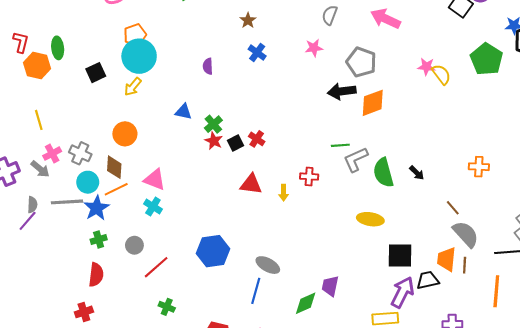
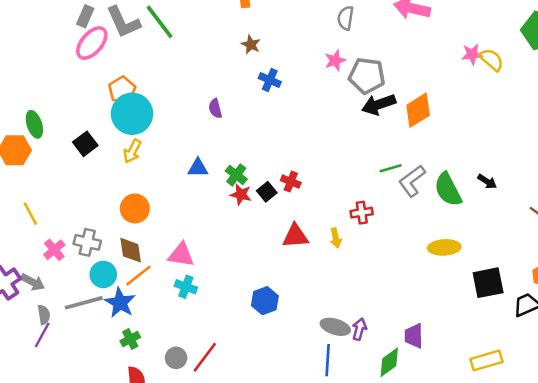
gray pentagon: (361, 62) -> (367, 76), moved
gray arrow: (40, 169) -> (33, 282), moved
gray circle: (134, 245) -> (176, 358), moved
blue hexagon: (213, 251) -> (265, 301), moved, size x0.7
purple arrow: (403, 292) -> (359, 329), moved, size x0.6

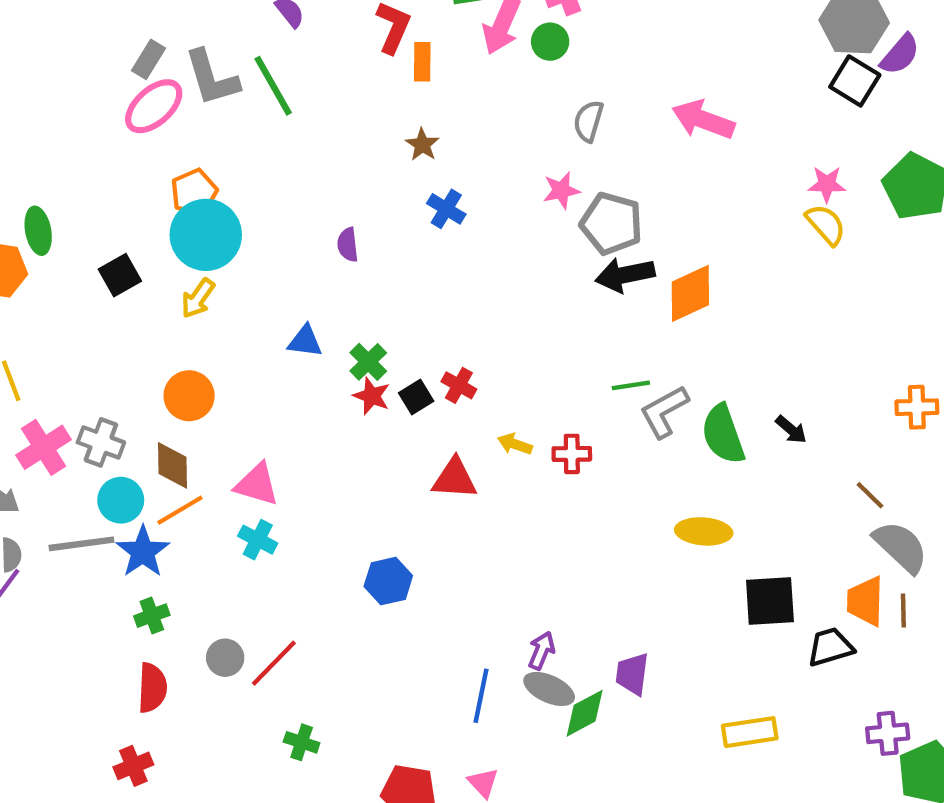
pink star: (472, 54) -> (827, 184), moved
yellow arrow: (336, 238) -> (515, 444), moved, turned 114
pink cross: (54, 250) -> (43, 447), size x1.4
gray ellipse: (335, 327) -> (549, 689), moved

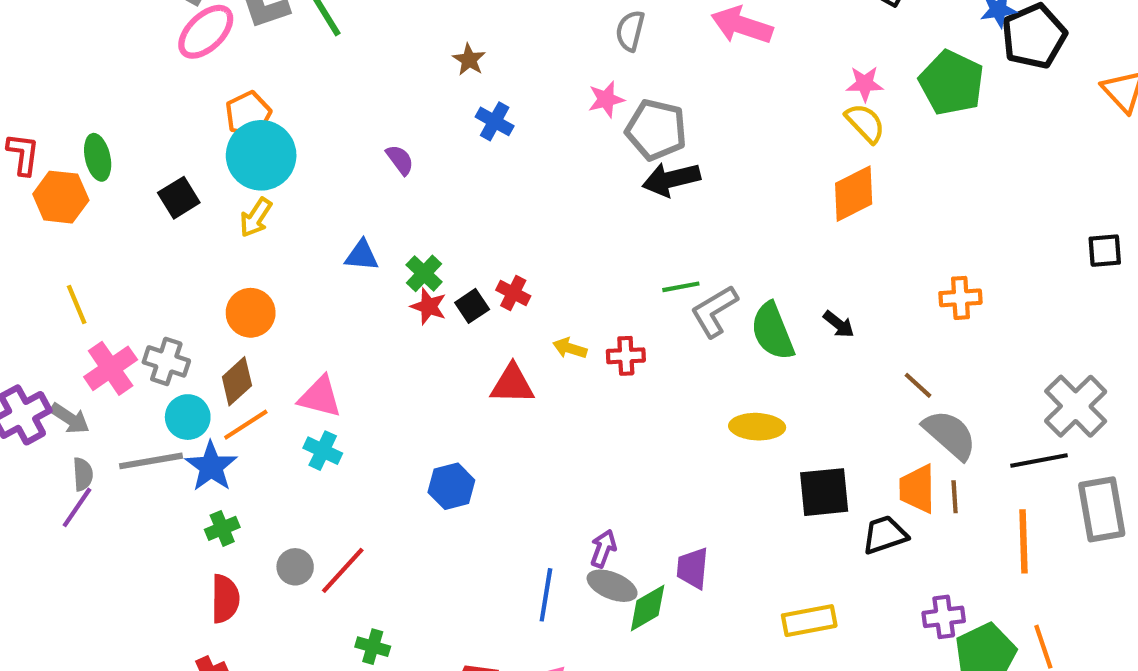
purple semicircle: (348, 245) -> (400, 160), turned 152
orange diamond: (690, 293) -> (854, 194), moved
brown diamond: (173, 465) -> (237, 381), turned 51

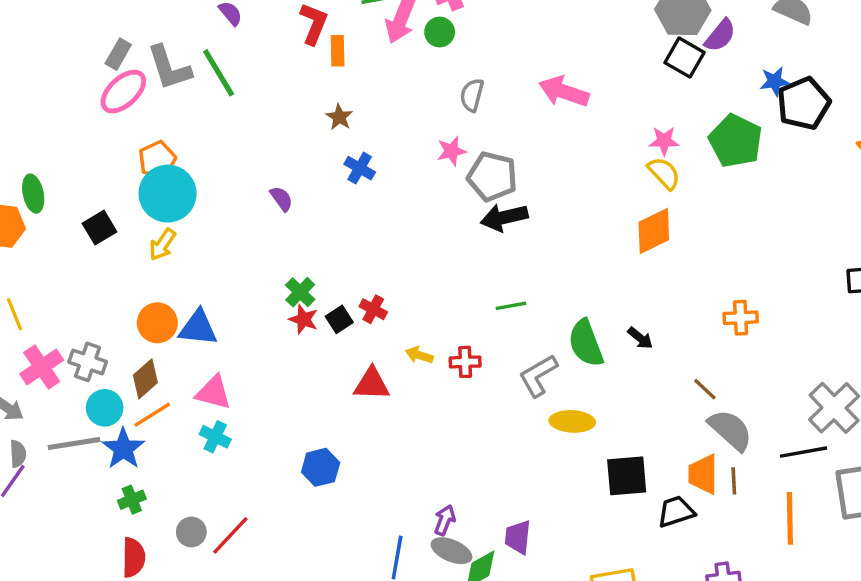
blue triangle: (362, 256) -> (198, 328), moved, size x1.4
gray L-shape: (714, 311) -> (538, 376), moved

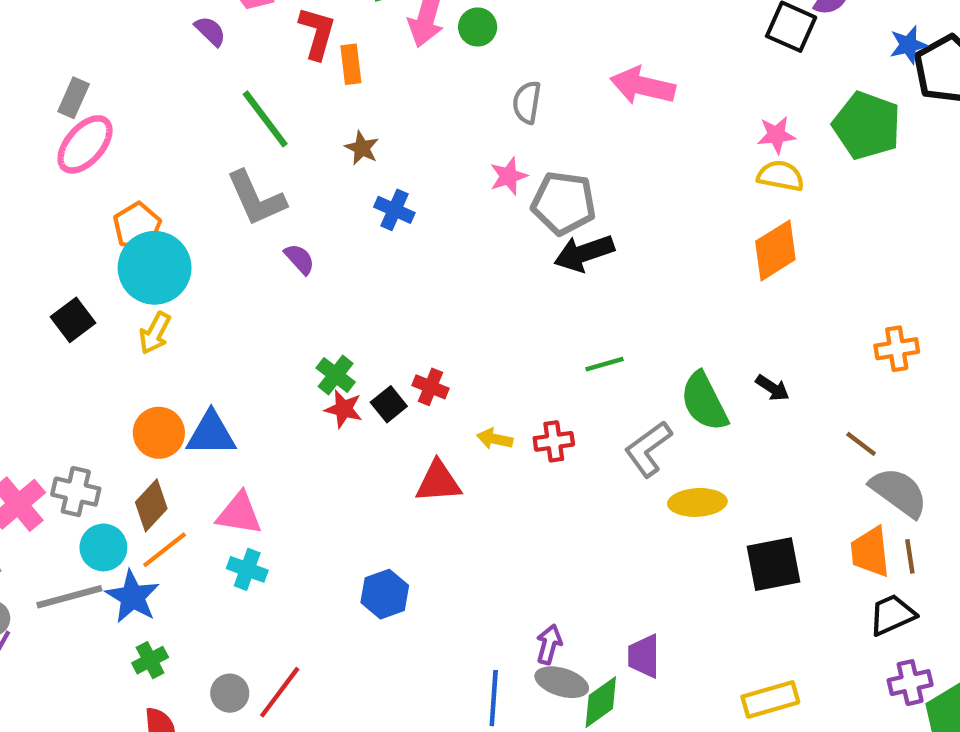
gray L-shape: (169, 68) -> (256, 198), moved
green line: (219, 73) -> (265, 119), moved
yellow semicircle: (664, 173) -> (781, 176), turned -30
black trapezoid: (676, 512) -> (892, 615), moved

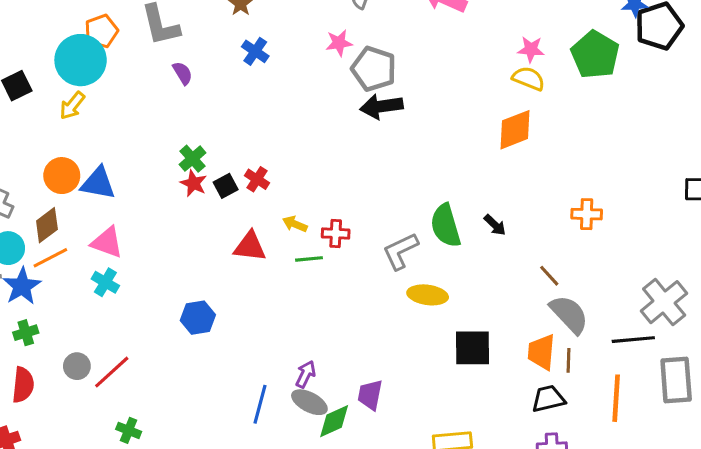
orange pentagon: (137, 226) -> (101, 31), moved
green line: (604, 364) -> (309, 259), moved

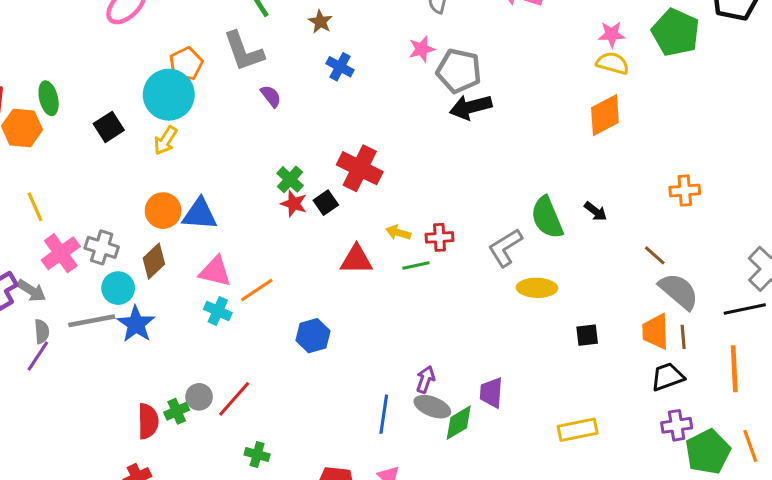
red cross: (257, 179) -> (360, 168), moved, size x1.8
orange line: (50, 258) -> (257, 290), moved
green cross: (26, 333) -> (177, 411), moved
black square: (472, 348) -> (587, 335), size x0.6

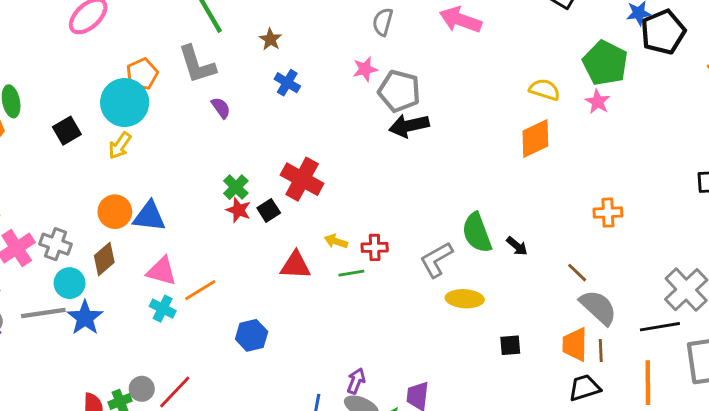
pink star: (612, 34) -> (598, 102), moved, turned 30
black arrow: (596, 211) -> (517, 246), moved

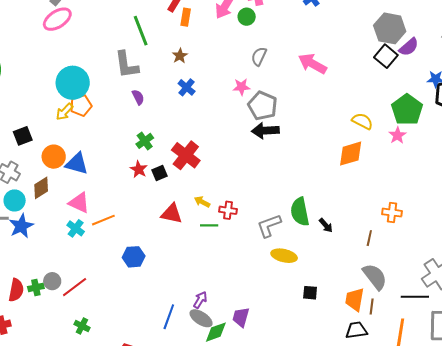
orange pentagon: (142, 74) -> (81, 105), moved
black square: (67, 131) -> (23, 136), moved
green cross: (236, 187) -> (145, 141), moved
brown line: (577, 273) -> (369, 238), moved, turned 49

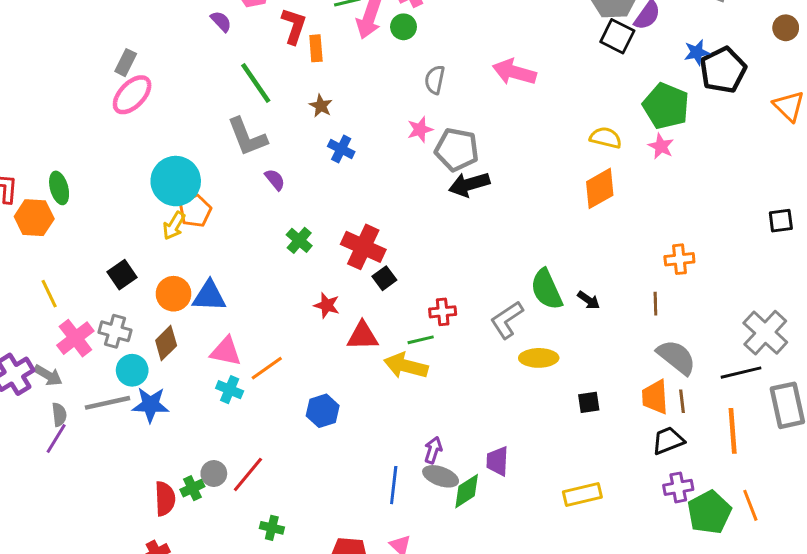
red star: (139, 169) -> (327, 305), moved
black square: (159, 173) -> (384, 278), moved
yellow arrow: (202, 202) -> (406, 366), moved, size x1.8
blue star: (21, 226) -> (150, 405), turned -30

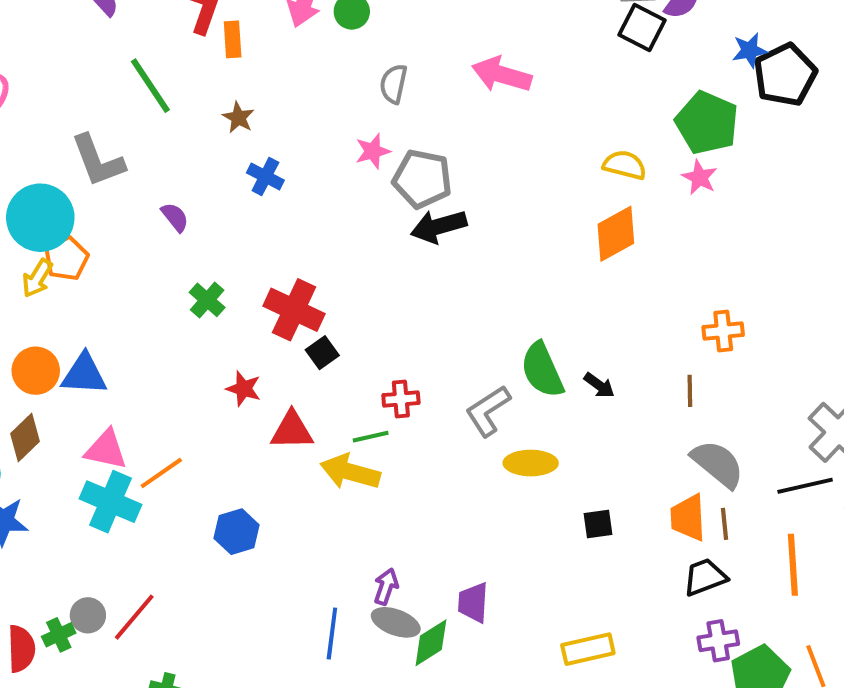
gray L-shape: (247, 137) -> (98, 161), moved
cyan cross: (230, 390) -> (110, 502), size x1.6

